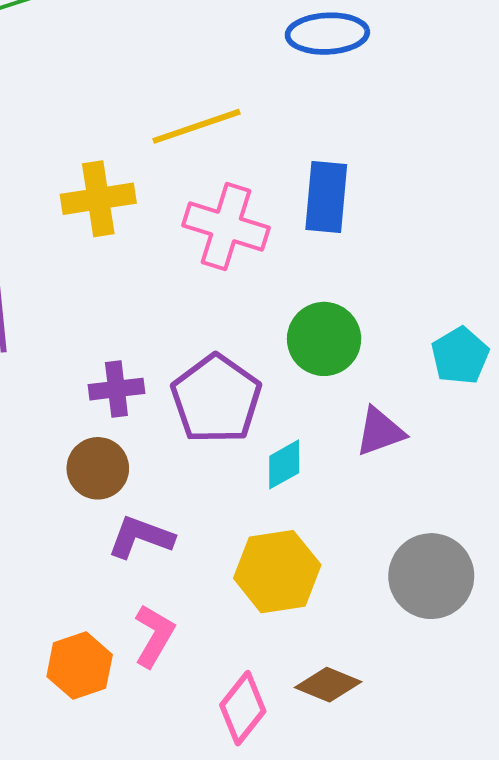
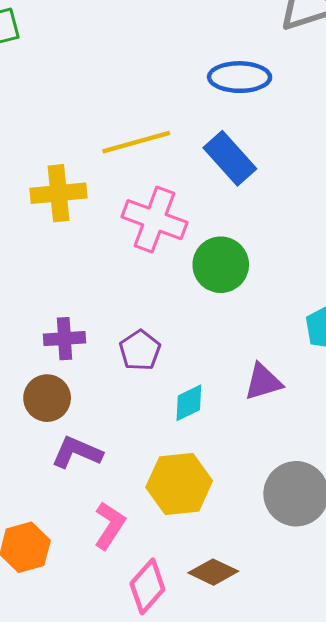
blue rectangle: (326, 197) -> (230, 158), moved, turned -50
green circle: (324, 339) -> (221, 265), moved
purple pentagon: (216, 399) -> (140, 350), size x0.6
pink L-shape: (154, 636) -> (110, 525), moved

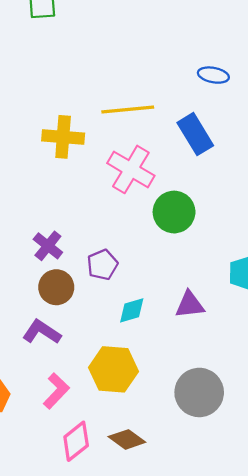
blue ellipse: (240, 77) -> (213, 75), size x0.7
purple cross: (65, 339) -> (48, 246), turned 32
brown circle: (47, 398) -> (56, 287), moved

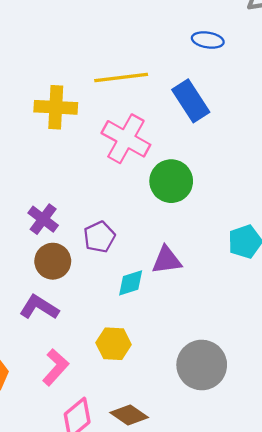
purple triangle: (190, 305) -> (167, 260), moved
yellow hexagon: (114, 369) -> (114, 344), size x0.7

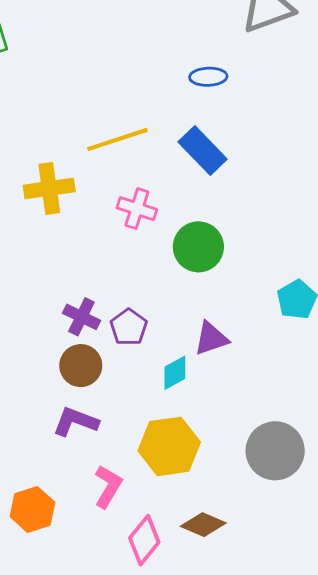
pink cross: (126, 139) -> (137, 209), size x0.7
purple cross: (43, 219) -> (81, 317), moved
yellow hexagon: (114, 344) -> (169, 446), size x1.5

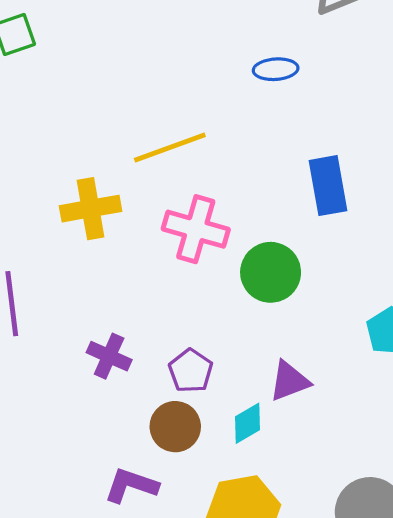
blue rectangle: (203, 150) -> (328, 186), moved, turned 36
pink cross: (137, 209) -> (196, 229), size x1.4
purple cross: (81, 317) -> (109, 356), moved
brown circle: (81, 366) -> (175, 427), moved

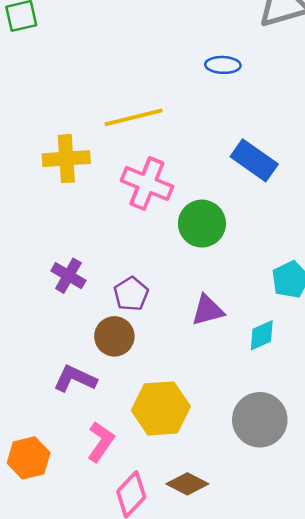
blue rectangle: (328, 186) -> (254, 160), turned -51
cyan diamond: (248, 423) -> (262, 335), moved

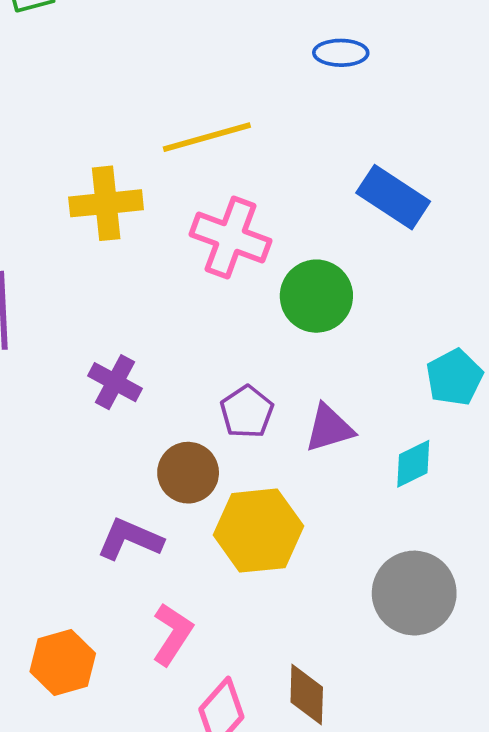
purple pentagon: (131, 294) -> (247, 412), moved
yellow hexagon: (161, 408) -> (258, 531), moved
brown diamond: (187, 484) -> (307, 695), turned 66

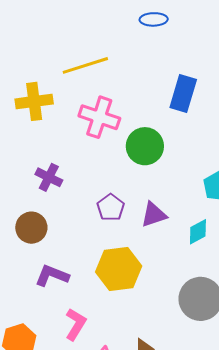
blue rectangle: (393, 197) -> (183, 94), turned 75
purple cross: (115, 382) -> (49, 177), moved
brown circle: (188, 473) -> (31, 228), moved

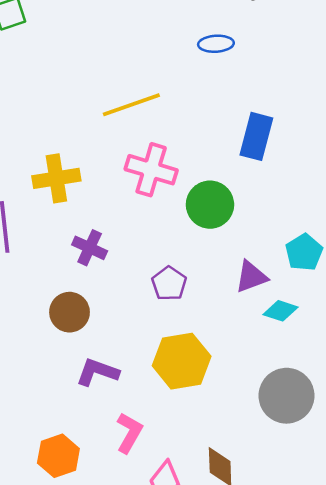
yellow cross: (34, 101) -> (56, 178), moved
purple triangle: (154, 215) -> (251, 277), moved
cyan diamond: (198, 232) -> (281, 311), turned 48

